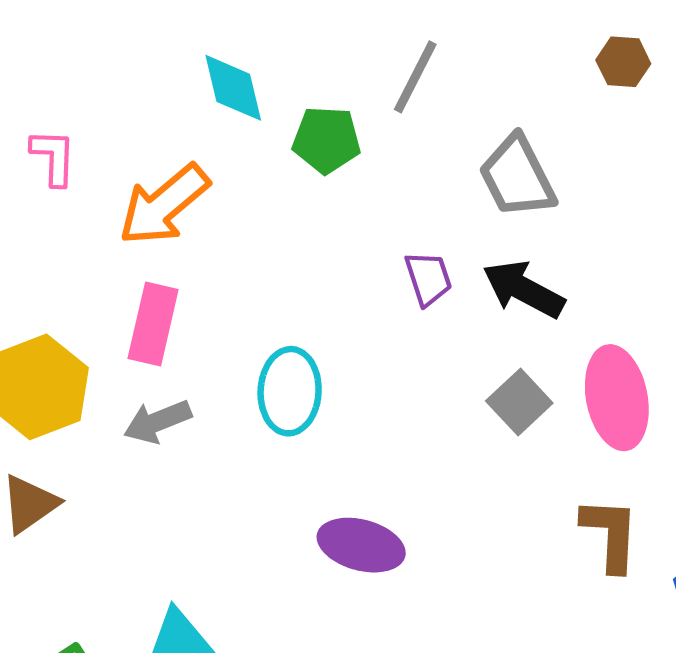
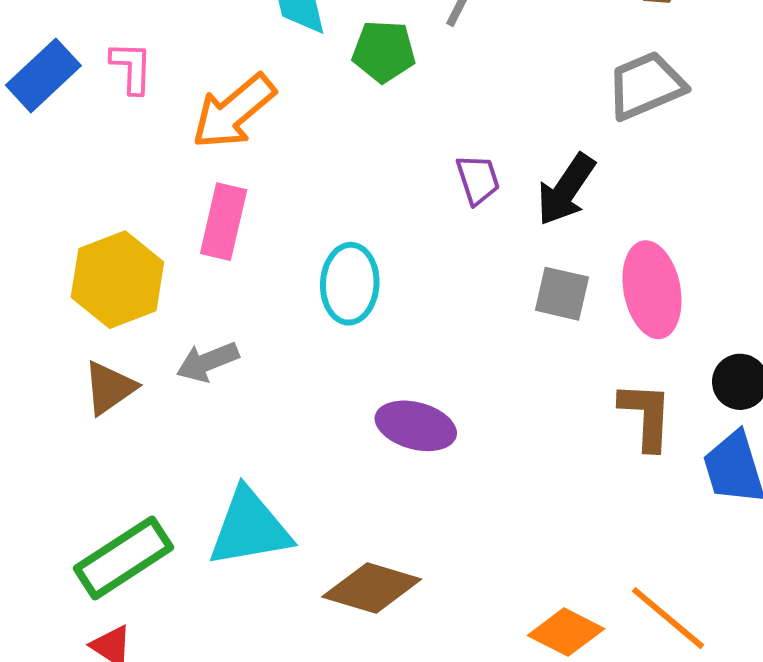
gray trapezoid: (517, 177) -> (646, 85), moved, turned 94
black arrow: (524, 289) -> (566, 190), turned -84
gray square: (519, 402) -> (562, 294), turned -34
gray arrow: (157, 422) -> (208, 362), moved

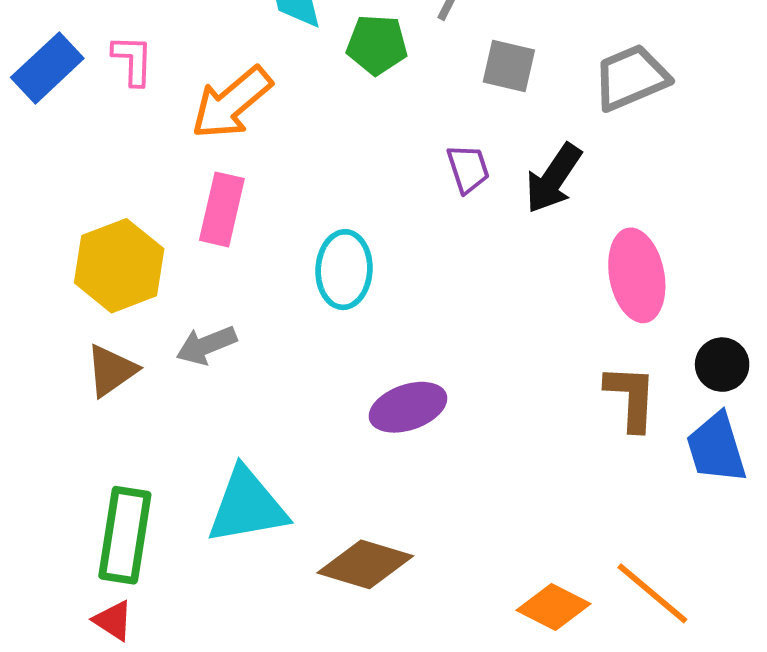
gray square: (562, 294) -> (509, 66), moved
purple ellipse: (416, 426) -> (408, 407), turned -34
green rectangle: (123, 558) -> (125, 535), turned -48

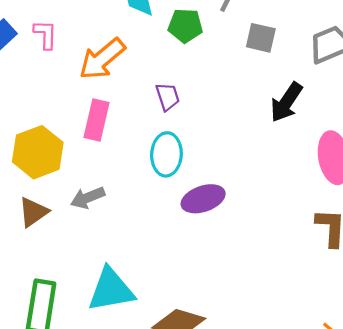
purple trapezoid: (468, 169) -> (168, 97), moved
purple ellipse: (408, 407) -> (203, 199), moved

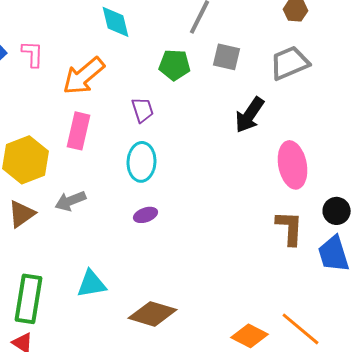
green pentagon: (185, 26) -> (175, 65), moved
purple ellipse: (203, 199) -> (146, 215), moved, size x0.6
cyan triangle: (111, 290) -> (92, 284), size x0.7

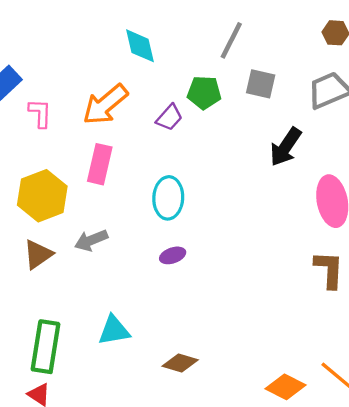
pink L-shape: (33, 54) -> (40, 113), moved
purple trapezoid: (143, 110) -> (169, 118), moved, turned 60
brown diamond: (153, 314) -> (180, 363), size x0.7

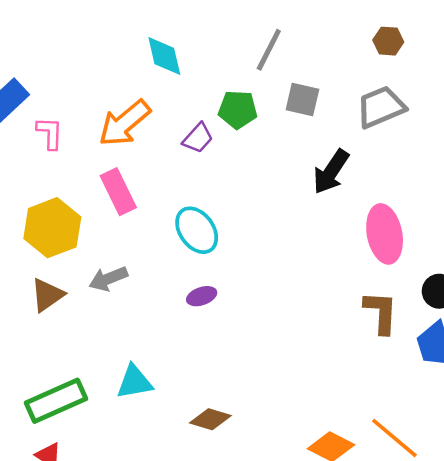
pink rectangle: (100, 164) -> (118, 192), turned -39
cyan ellipse: (168, 198) -> (197, 230), turned -39
green rectangle: (46, 347) -> (56, 401), turned 57

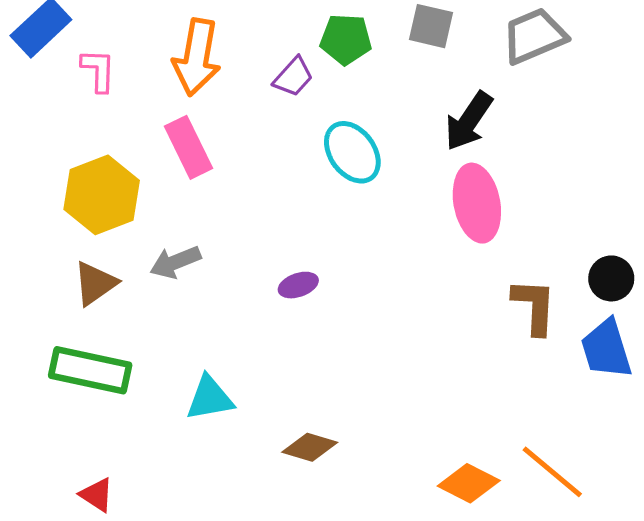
orange arrow: (124, 123) -> (197, 57), turned -40
cyan ellipse: (197, 230) -> (352, 152), moved
pink ellipse: (385, 234) -> (477, 203), moved
green rectangle: (56, 401) -> (90, 370), moved, turned 36

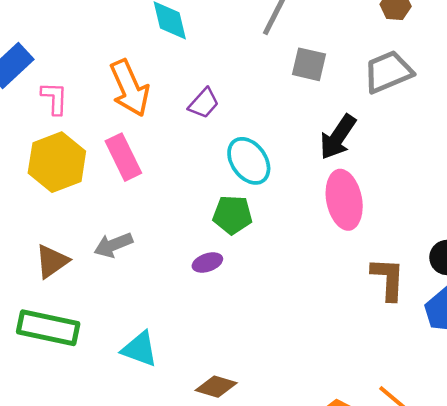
green pentagon: (346, 39) -> (232, 215), moved
orange arrow: (197, 57) -> (130, 88), turned -34
yellow hexagon: (102, 195) -> (57, 162), moved
cyan triangle: (210, 398) -> (140, 349), turned 30

